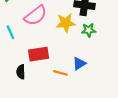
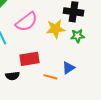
black semicircle: (21, 72) -> (12, 76), turned -96

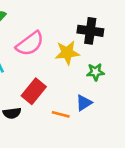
green star: (77, 36) -> (95, 72), moved
red rectangle: (29, 59) -> (34, 91), turned -42

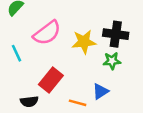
black cross: (90, 31) -> (116, 34), moved

